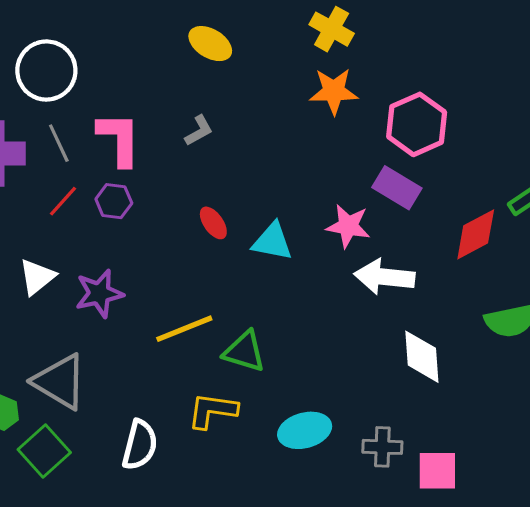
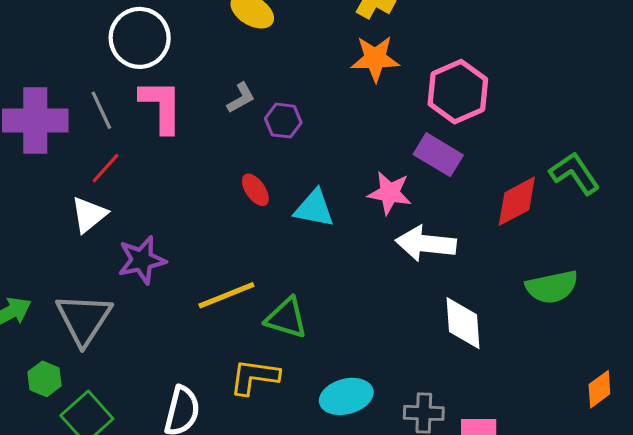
white circle: (46, 71) -> (140, 38), moved
purple hexagon: (114, 201) -> (283, 121), moved
white triangle: (37, 277) -> (89, 215), moved
gray triangle: (60, 382) -> (84, 319), moved, turned 32

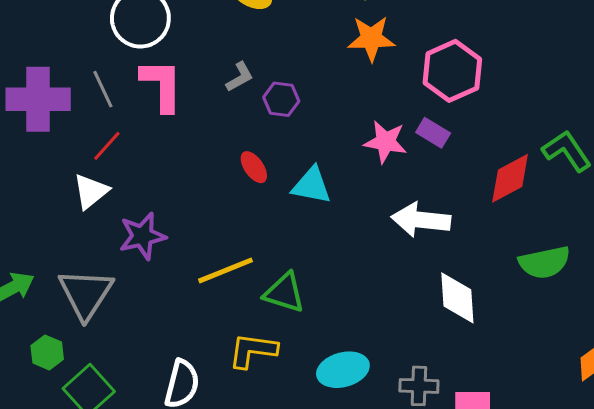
purple rectangle: (438, 155) -> (433, 133), size x0.7
pink star: (390, 193) -> (385, 142), moved

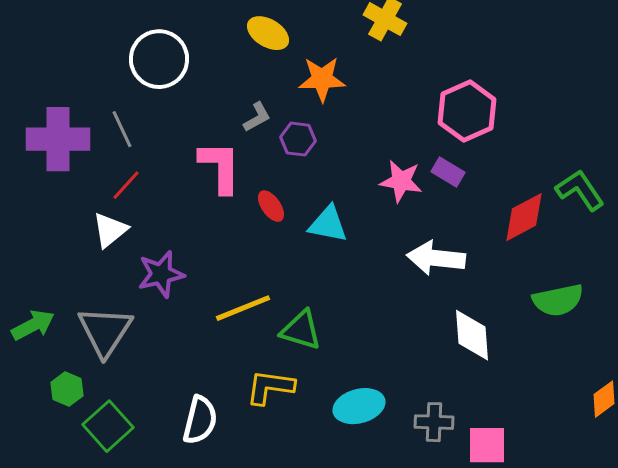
orange star: (371, 39) -> (322, 79), moved
pink L-shape: (162, 85) -> (220, 167), moved

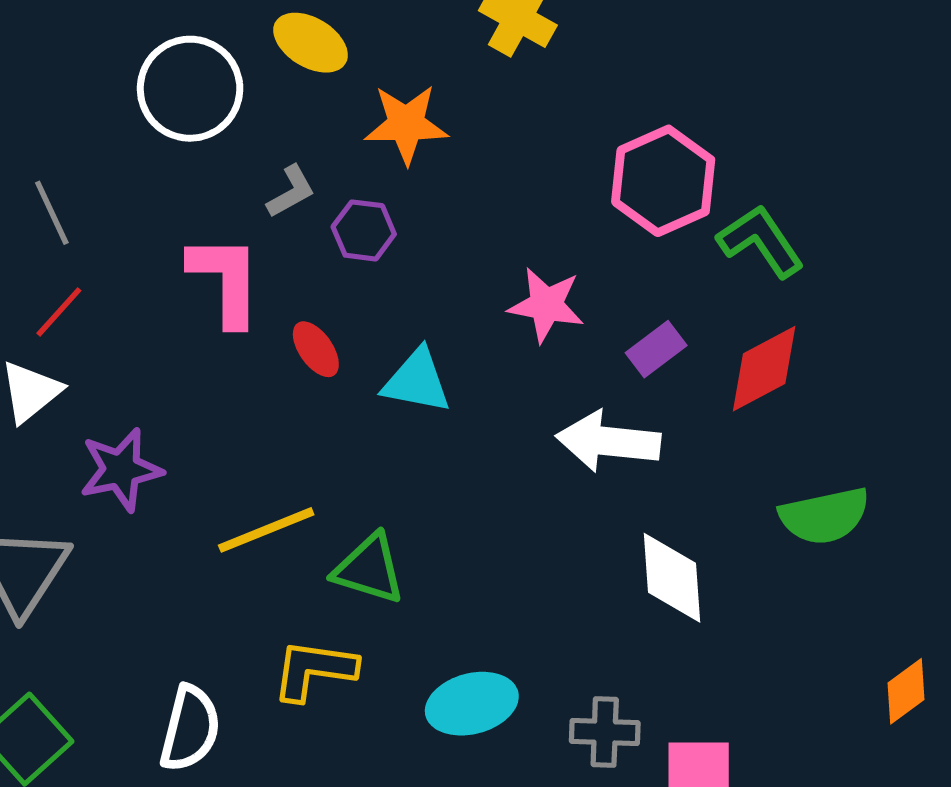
white circle: (159, 59) -> (190, 89), moved
purple rectangle: (448, 172) -> (656, 349), moved, turned -68
green L-shape: (580, 190) -> (761, 241), moved

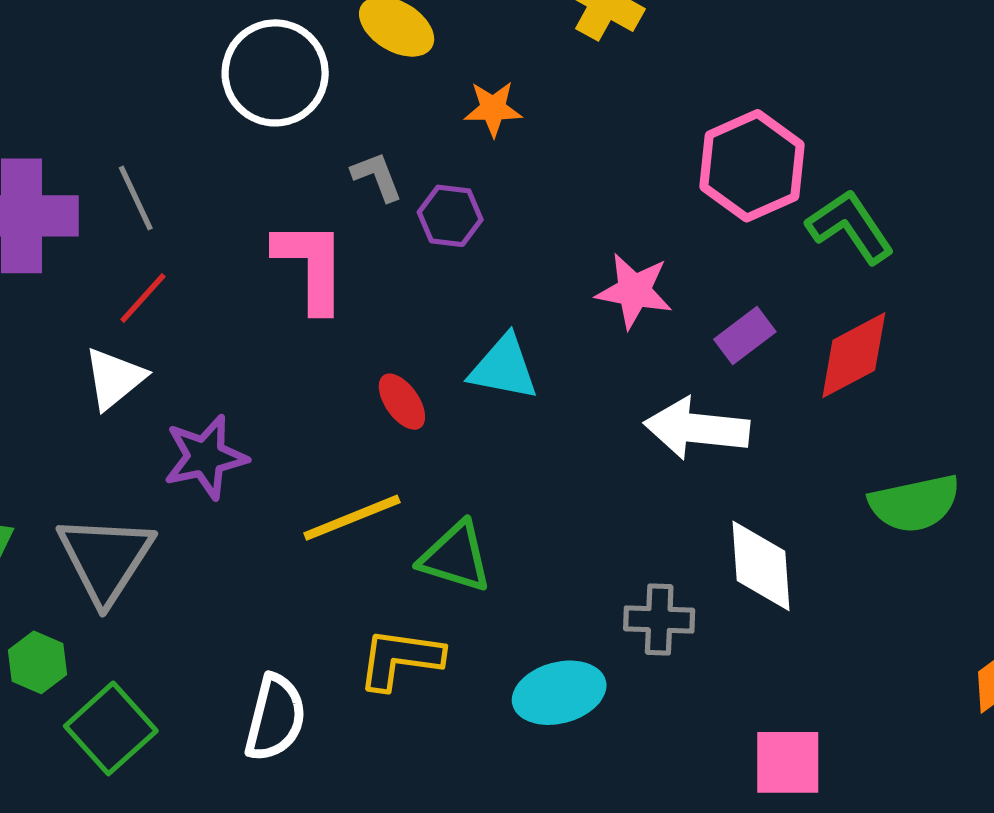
orange star: (406, 124) -> (493, 109), size x0.7
gray L-shape: (291, 191) -> (377, 177), turned -82
red ellipse: (316, 349) -> (402, 402), moved
gray cross: (605, 732) -> (659, 620), moved

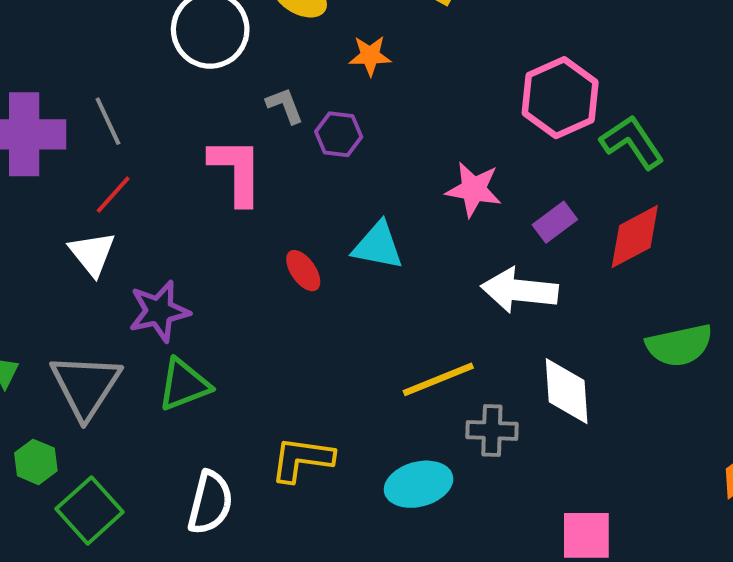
white triangle: (114, 378) -> (92, 254), turned -30
yellow line: (352, 518) -> (438, 379), moved
green triangle: (456, 557) -> (184, 385), moved, turned -38

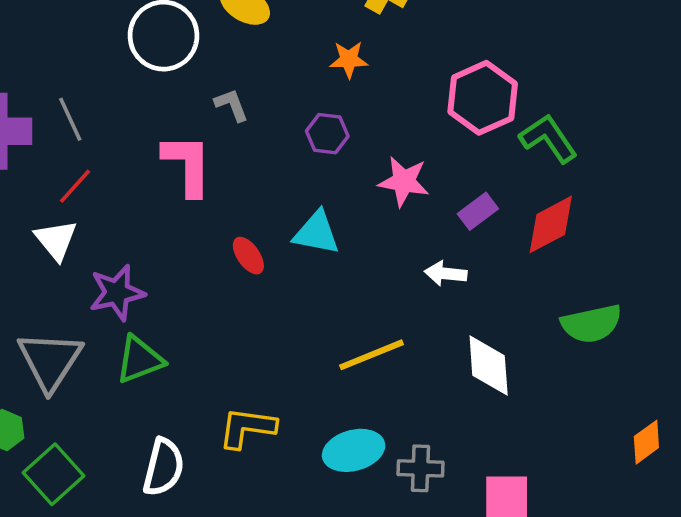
orange star: (370, 56) -> (349, 60), moved
purple hexagon: (339, 134) -> (327, 134), moved
white arrow: (519, 290) -> (446, 273), size x0.6
gray cross: (492, 430) -> (420, 468), moved

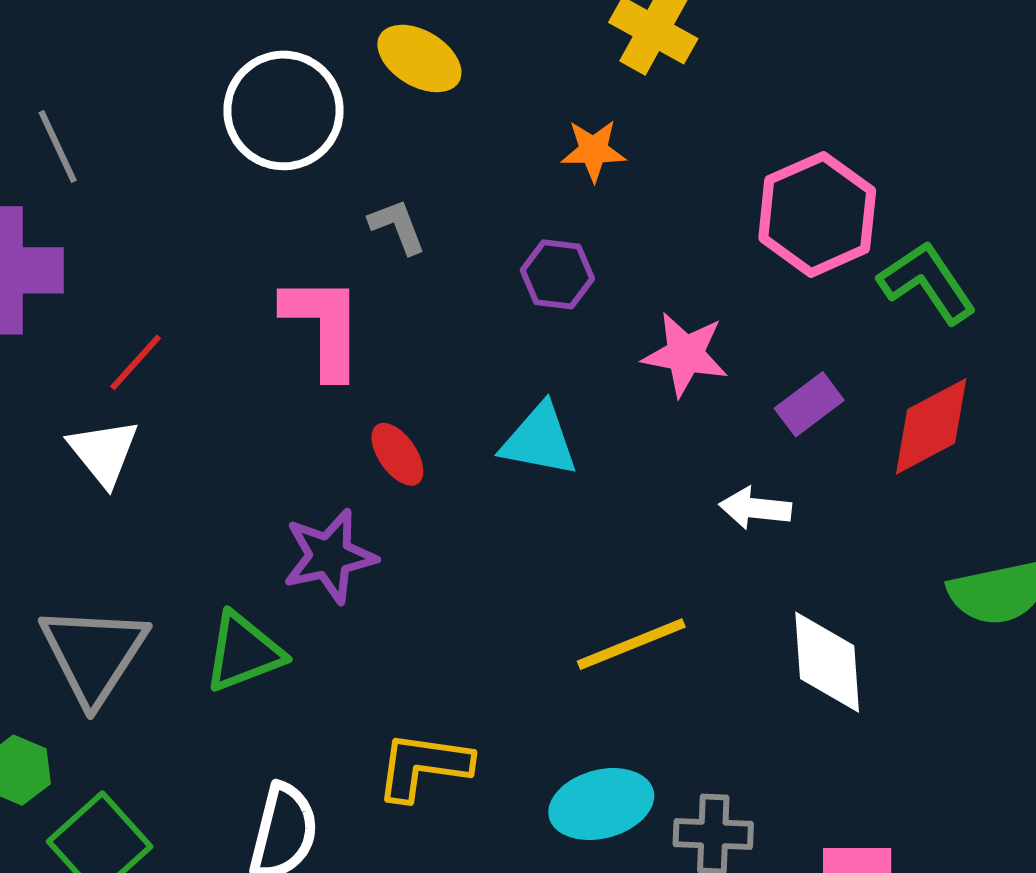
gray line: (70, 119) -> (58, 146), moved
red ellipse: (248, 256) -> (397, 454), moved
purple star: (117, 293) -> (329, 556), moved

